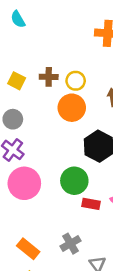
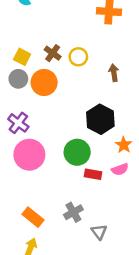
brown cross: (49, 77) -> (53, 53), turned 35
orange circle: (72, 108) -> (44, 83), moved
gray circle: (13, 119) -> (18, 79), moved

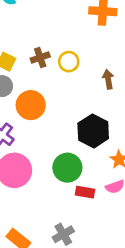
brown cross: (53, 53) -> (40, 58), turned 35
orange circle: (44, 83) -> (31, 105), moved

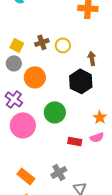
black hexagon: (93, 131) -> (81, 81), moved
green circle: (67, 168) -> (55, 112), moved

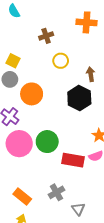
brown cross: (42, 42) -> (46, 36), moved
green circle: (55, 112) -> (47, 142), moved
red rectangle: (75, 141) -> (73, 160), size x1.5

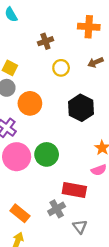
brown arrow: (91, 74) -> (95, 62), moved, turned -104
red rectangle: (73, 160) -> (74, 190), moved

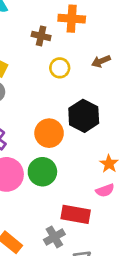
orange cross: (89, 27) -> (72, 19), moved
brown cross: (45, 41) -> (41, 36), turned 32
orange circle: (30, 103) -> (49, 133), moved

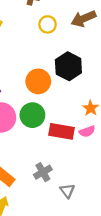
brown arrow: (101, 61) -> (84, 19), size x1.5
red rectangle: (76, 214) -> (61, 131), moved

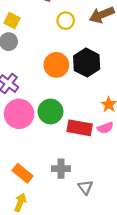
orange circle: (38, 81) -> (56, 65), moved
gray cross: (43, 172) -> (61, 169), turned 30

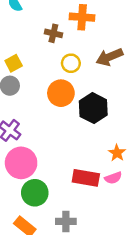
yellow square: (12, 21) -> (14, 63), turned 35
orange circle: (56, 65) -> (61, 93), moved
green circle: (50, 112) -> (35, 193), moved

